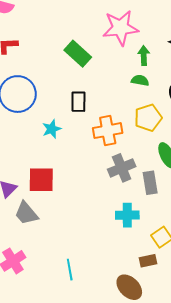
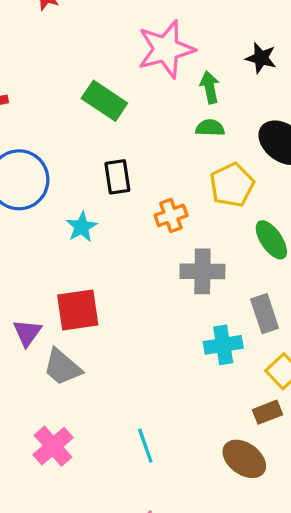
orange cross: (108, 131) -> (171, 215), size x0.7
gray cross: (122, 168) -> (202, 271), turned 32
gray rectangle: (150, 183) -> (265, 314), moved

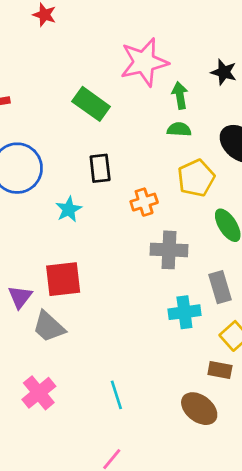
brown rectangle: (267, 412) -> (220, 370), turned 30

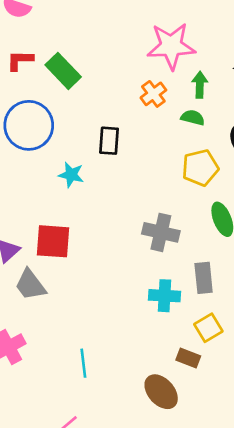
green rectangle: (91, 104) -> (63, 71), moved
orange cross: (144, 202) -> (153, 94), moved, turned -30
cyan star: (69, 209) -> (71, 175), turned 30

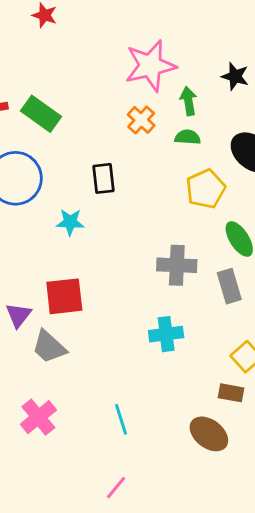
gray rectangle: (204, 278) -> (229, 286), moved
cyan cross: (164, 296) -> (166, 334), moved

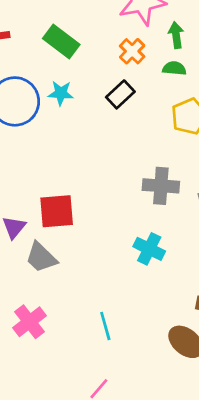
green rectangle: (41, 114) -> (61, 41), moved
black rectangle: (103, 178) -> (120, 94), moved, turned 52
cyan star: (70, 222) -> (61, 93), moved
cyan cross: (166, 334) -> (149, 249), turned 32

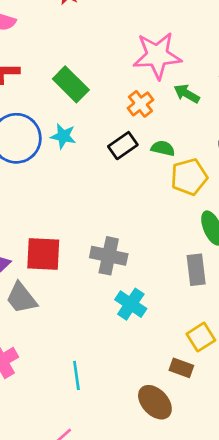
green arrow: (176, 35) -> (187, 94), turned -60
green semicircle: (174, 68) -> (163, 148), moved
gray cross: (161, 186) -> (109, 256), moved

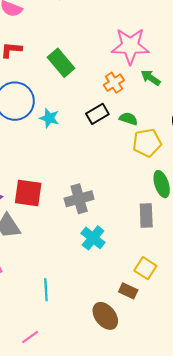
cyan star: (63, 136) -> (49, 118), moved
gray cross: (109, 256) -> (79, 199), turned -32
yellow square: (201, 337) -> (145, 268), turned -30

